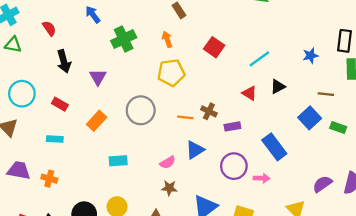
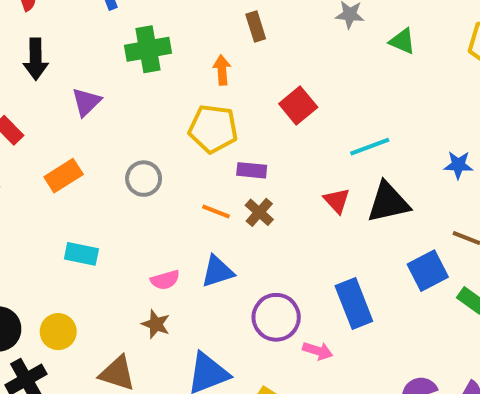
black triangle: (278, 86) -> (388, 202), size x1.6
gray circle: (141, 110) -> (144, 179), size x0.7
purple rectangle: (232, 126) -> (252, 170), moved

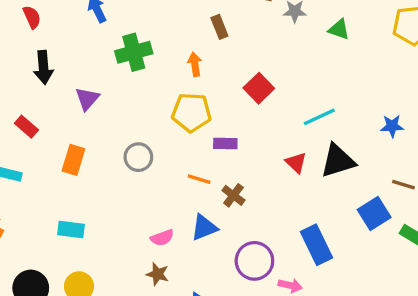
orange rectangle: (64, 176) -> (73, 160), turned -36
brown cross: (259, 212) -> (233, 195), moved
cyan rectangle: (81, 254) -> (71, 230), moved

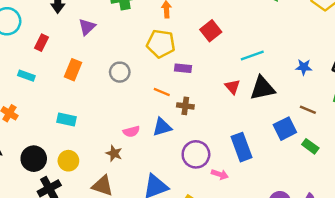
red rectangle: (26, 127) -> (42, 43), turned 70
brown cross: (233, 195) -> (185, 106), turned -35
brown star: (158, 274) -> (114, 153), moved

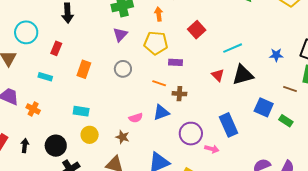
purple triangle: (87, 27) -> (120, 35), moved
brown line: (308, 110) -> (290, 89), moved
blue square: (285, 129) -> (264, 107), turned -36
yellow circle: (68, 161) -> (90, 135), moved

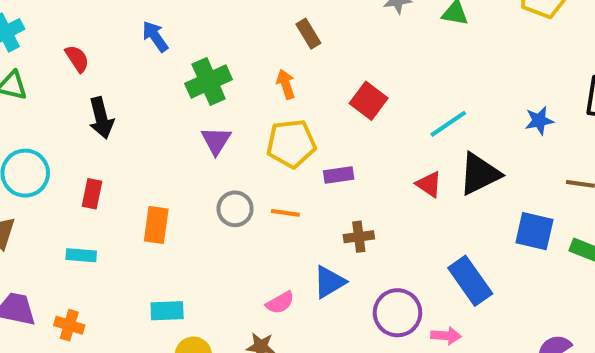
orange line: (159, 83) -> (285, 213), moved

